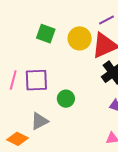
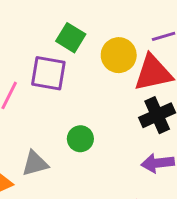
purple square: (36, 80) -> (48, 73), moved

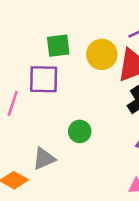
green square: (71, 38) -> (58, 46), turned -30

